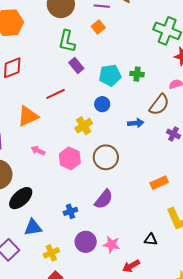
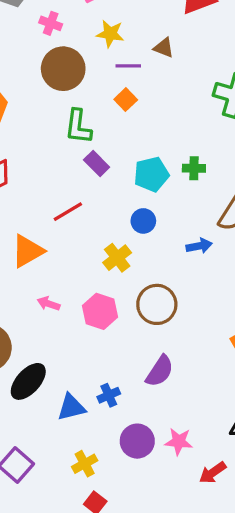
blue triangle: (33, 227) -> (71, 407), moved

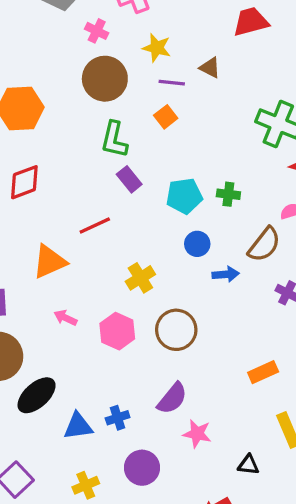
blue circle: (143, 221) -> (197, 244), moved
pink star: (179, 441) -> (197, 434), moved

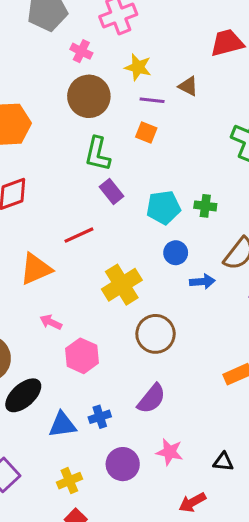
orange square: (166, 117) -> (146, 133), turned -30
yellow cross: (140, 278) -> (122, 285), size x1.4
pink hexagon: (117, 331) -> (82, 356), moved
pink star: (197, 434) -> (170, 452), moved

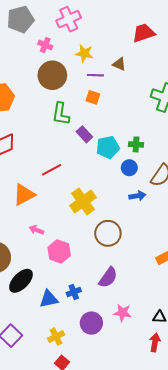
purple rectangle: (112, 192) -> (84, 134), moved
blue circle: (176, 253) -> (129, 168), moved
red arrow: (192, 502) -> (155, 342), moved, turned 132

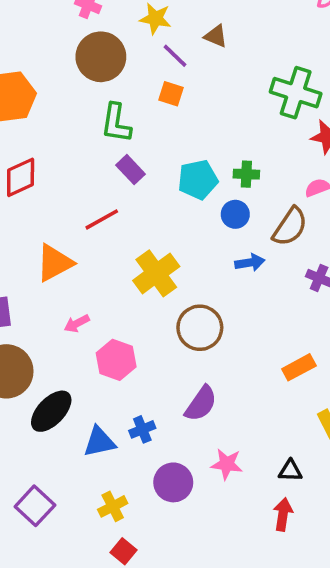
purple line: (95, 75) -> (175, 56), turned 42
purple rectangle: (84, 134) -> (131, 170), moved
pink arrow: (36, 230) -> (77, 323), turned -48

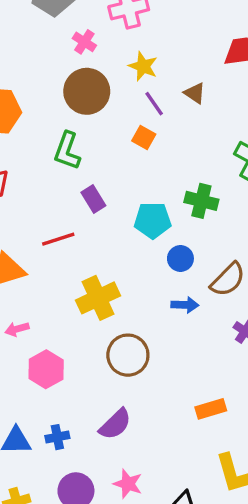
green L-shape: (116, 123) -> (67, 151), moved
green cross: (246, 174) -> (201, 201), moved, size x1.4

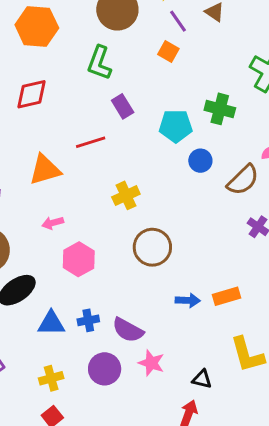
yellow cross: (98, 298) -> (126, 195), size x0.7
blue arrow: (185, 305) -> (188, 300), moved
purple semicircle: (115, 424) -> (128, 330), moved, turned 72

